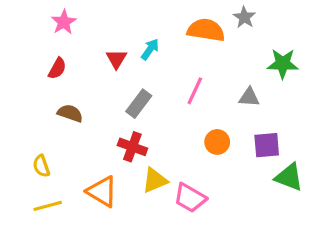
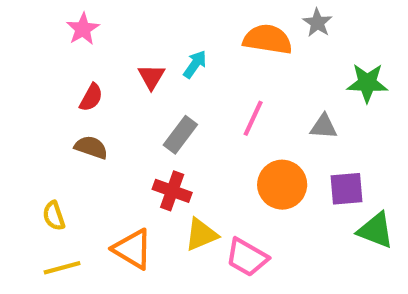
red semicircle: (57, 68) -> (91, 97), moved
orange circle: (217, 142) -> (282, 185), size x1.5

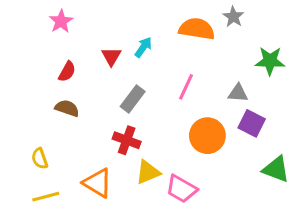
purple square: (347, 189) -> (252, 123), moved, turned 32

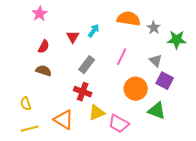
gray star: (233, 17) -> (154, 28), moved
gray triangle: (238, 93) -> (156, 61), turned 40
green triangle: (276, 169) -> (157, 111), moved

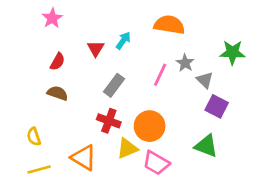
gray star: (154, 28) -> (185, 63), moved
orange circle: (136, 89) -> (150, 126), moved

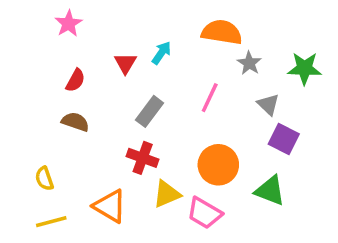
gray star: (185, 63) -> (249, 63), moved
orange circle: (150, 126) -> (218, 165), moved

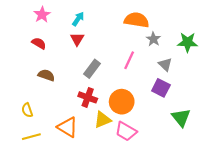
cyan arrow: (161, 53) -> (78, 19), moved
red semicircle: (75, 80) -> (39, 43), moved, turned -88
purple square: (284, 139) -> (161, 88), moved
orange circle: (218, 165) -> (122, 102), moved
green triangle: (270, 191) -> (181, 118), moved, turned 30

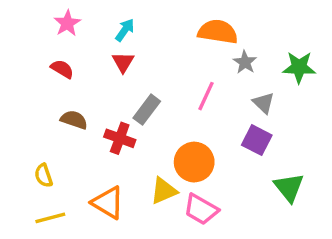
red cross: (88, 97) -> (120, 138), moved

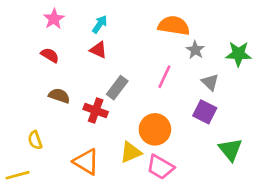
red triangle: (123, 62) -> (98, 50), turned -36
yellow line: (50, 218) -> (17, 175), moved

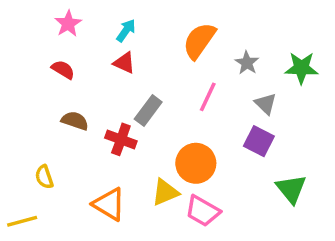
orange semicircle: (174, 26) -> (199, 41), moved, turned -64

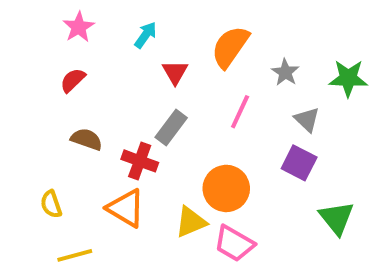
red triangle: (124, 63) -> (175, 72), moved, turned 35
red semicircle: (63, 70) -> (73, 80), turned -75
orange triangle: (109, 204) -> (126, 208), moved
yellow line: (22, 221) -> (75, 255), moved

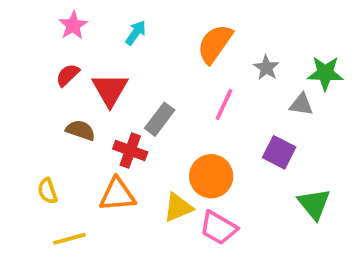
red triangle: (175, 72) -> (110, 90), moved, size x1.5
gray triangle: (307, 120) -> (301, 104), moved, turned -35
orange triangle: (126, 208) -> (117, 195), turned -36

